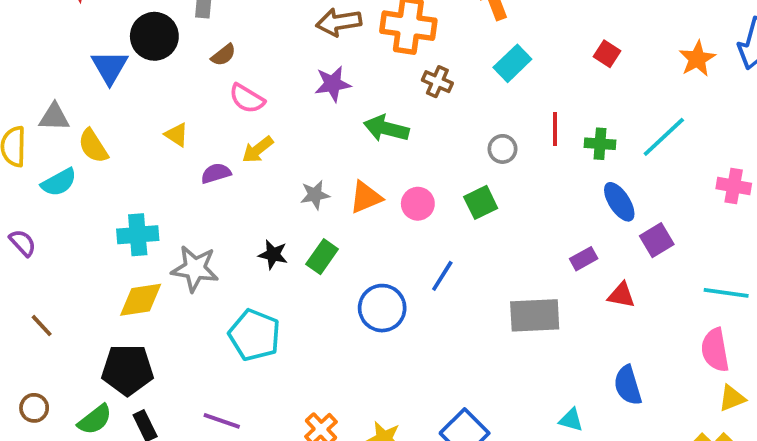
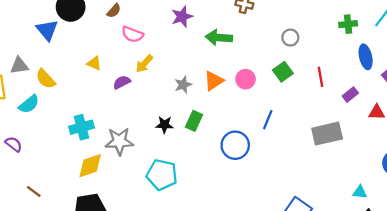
red line: (555, 129) -> (320, 77), moved
blue ellipse: (619, 202) -> (366, 57), turned 30

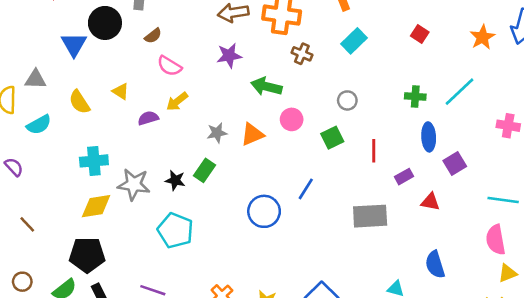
yellow semicircle: (46, 79) -> (79, 102), moved
pink circle: (246, 79) -> (292, 119), moved
green rectangle: (194, 121) -> (205, 170), moved
black star: (164, 125) -> (175, 180), moved

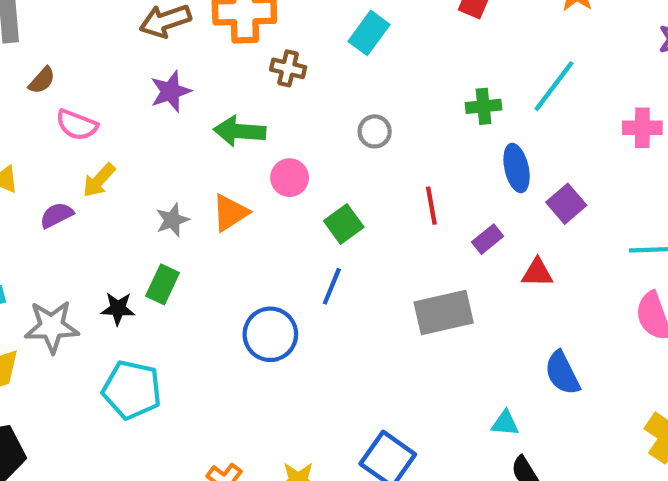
green square: (332, 138) -> (344, 224), moved

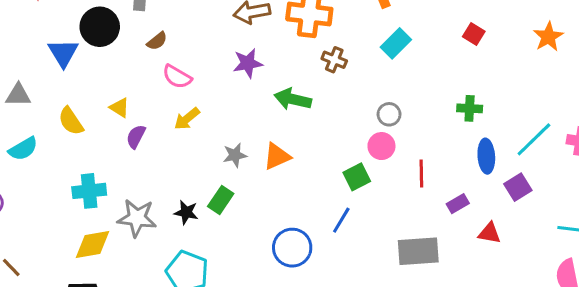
cyan line: (554, 86) -> (534, 139), moved
pink circle: (290, 178) -> (381, 146), moved
purple semicircle: (57, 215) -> (136, 137), moved, turned -45

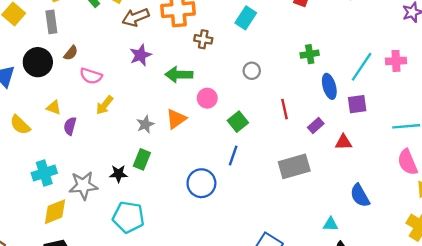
black circle: (100, 27) -> (38, 62), moved
pink circle: (381, 146) -> (207, 98), moved
purple square: (518, 187) -> (357, 104), turned 36

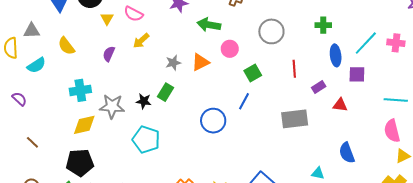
gray circle: (252, 71) -> (271, 31), size x1.6
yellow triangle: (54, 107) -> (107, 19), moved, turned 32

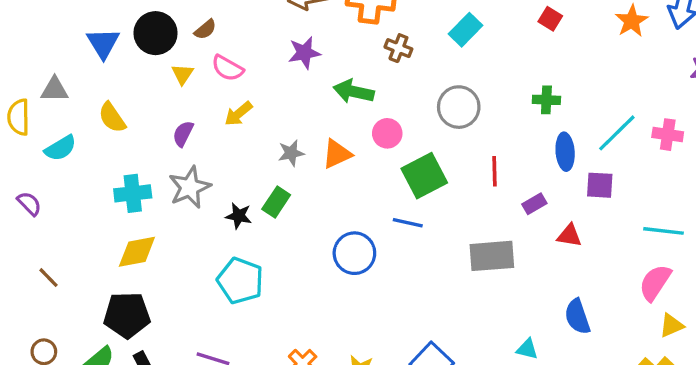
green square: (253, 73) -> (424, 176), size x1.5
blue line: (244, 101) -> (408, 223), turned 72
gray star: (112, 106) -> (190, 187), moved, turned -30
pink semicircle: (392, 131) -> (655, 283), turned 45

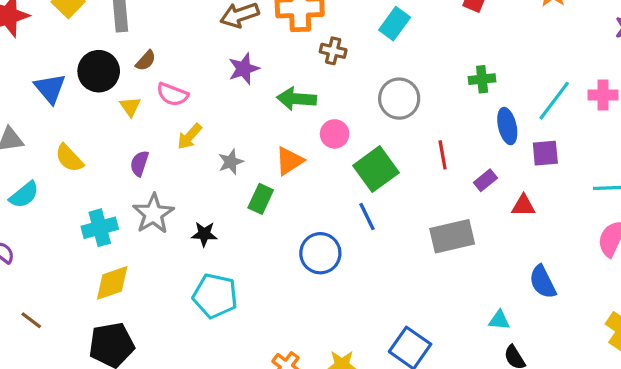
gray star: (291, 153) -> (231, 162), moved
green rectangle: (276, 202) -> (261, 199), moved
blue line: (408, 223) -> (367, 217), turned 60

